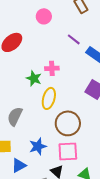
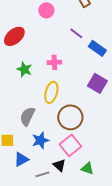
green star: (34, 78) -> (24, 69), moved
gray semicircle: (15, 116) -> (27, 116), moved
pink square: (68, 151) -> (70, 145), turned -35

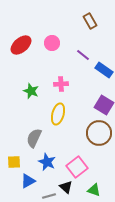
pink circle: (46, 10) -> (52, 43), moved
red ellipse: (14, 36) -> (21, 45), moved
brown circle: (70, 117) -> (99, 133), moved
blue star: (40, 140) -> (47, 162), turned -30

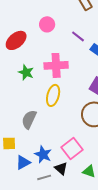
red ellipse: (21, 45) -> (16, 40), moved
pink cross: (61, 84) -> (56, 65), size x1.6
blue star: (47, 162) -> (43, 154), moved

